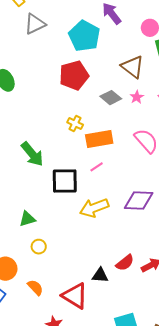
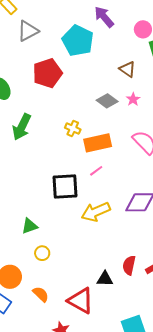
brown triangle: (133, 67) -> (127, 69), size x0.7
red pentagon: (74, 75) -> (47, 73), moved
green arrow: (32, 154) -> (22, 127), moved, turned 68
red semicircle: (125, 263) -> (129, 265), turned 144

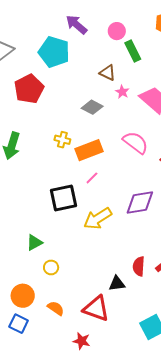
pink star: (133, 99) -> (122, 92), moved

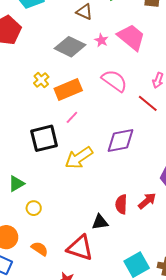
pink star: (122, 92) -> (101, 40), moved
gray diamond: (92, 107) -> (70, 47), size x1.4
yellow cross: (62, 140) -> (41, 80), turned 35

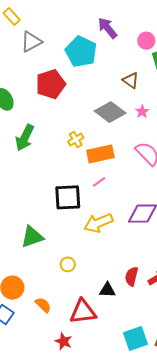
green triangle: (16, 184) -> (32, 237), size x1.4
yellow circle: (34, 208) -> (68, 264), moved
red triangle: (80, 248) -> (83, 312), turned -36

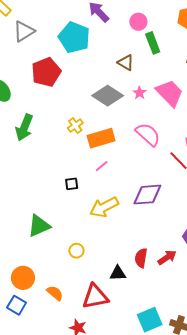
black square: (68, 197) -> (72, 184), size x0.5

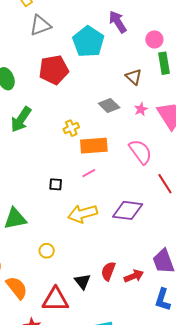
gray diamond: (108, 96) -> (109, 105), size x0.7
black triangle: (118, 273) -> (82, 281), turned 42
orange semicircle: (55, 293) -> (17, 288), size x1.4

